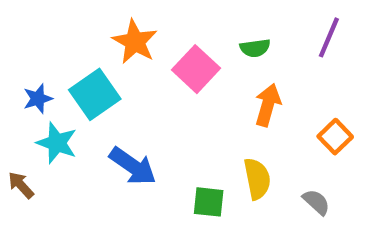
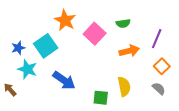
purple line: (329, 37) -> (157, 39), moved
orange arrow: (268, 105) -> (129, 51), turned 60
gray semicircle: (316, 202) -> (159, 89), moved

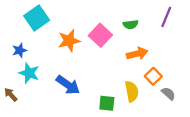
orange star: (65, 20) -> (69, 41), moved, turned 30
purple line: (157, 39) -> (166, 17), moved
cyan square: (46, 46) -> (37, 18), moved
orange square: (162, 66) -> (153, 76), moved

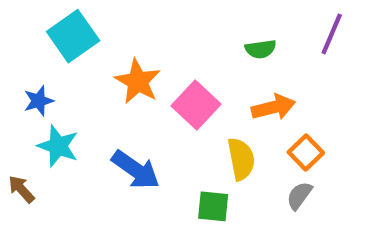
pink square: (100, 35) -> (196, 105), moved
orange star: (69, 41) -> (138, 81), turned -30
yellow semicircle: (132, 91) -> (241, 159), moved
gray semicircle: (168, 94) -> (299, 196), moved, turned -96

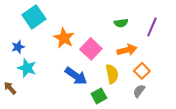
purple line: (332, 34) -> (152, 27), moved
blue arrow: (136, 170) -> (76, 76), moved
green square: (213, 206) -> (99, 96), turned -35

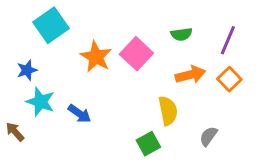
pink square: (91, 49) -> (136, 54), moved
orange square: (142, 71) -> (229, 79), moved
blue arrow: (76, 76) -> (79, 114), moved, size x0.7

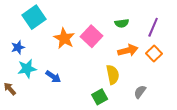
cyan star: (40, 102) -> (27, 69), turned -30

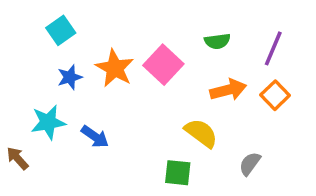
cyan square: (34, 17) -> (61, 30), size x0.7
blue star: (18, 47) -> (70, 77), moved
yellow semicircle: (113, 75) -> (201, 133), turned -42
green square: (100, 97) -> (178, 173), turned 35

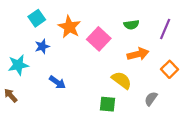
orange star: (115, 68) -> (69, 27), moved
orange square: (275, 95) -> (169, 69), moved
cyan star: (48, 122) -> (18, 65), moved

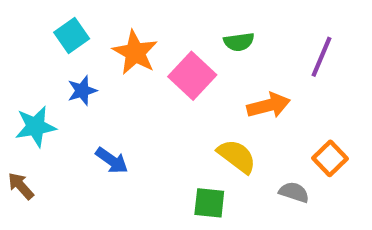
green semicircle: (131, 25) -> (239, 42), moved
orange square: (169, 69) -> (330, 158), moved
gray semicircle: (151, 99) -> (294, 192), turned 72

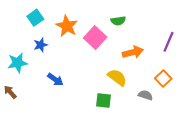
purple line: (322, 57) -> (169, 42), moved

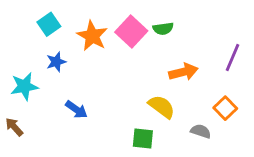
pink square: (95, 38) -> (131, 31), moved

